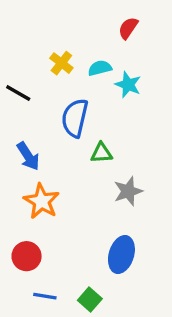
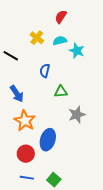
red semicircle: (128, 28) -> (61, 17), moved
blue semicircle: (75, 118) -> (45, 71), size x0.6
blue ellipse: (121, 255) -> (48, 140), moved
red circle: (27, 256) -> (26, 154), moved

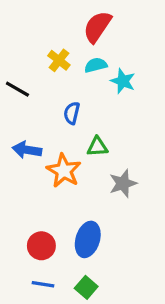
red semicircle: (61, 17) -> (97, 27), size x1.5
blue arrow: (17, 94) -> (27, 150), turned 132
orange star: (25, 121) -> (64, 171), moved
blue ellipse: (48, 140) -> (88, 239), moved

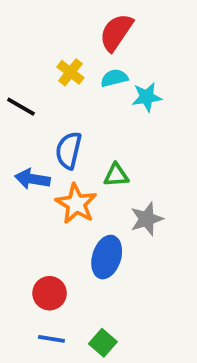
cyan star: (123, 81) -> (147, 97), turned -30
blue semicircle: (72, 113) -> (69, 150), moved, size x1.4
blue ellipse: (88, 239) -> (107, 257), moved

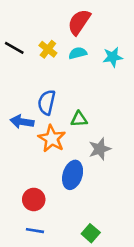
cyan star: (147, 97) -> (113, 57), moved
black line: (21, 107) -> (14, 48), moved
green square: (103, 343) -> (91, 233), moved

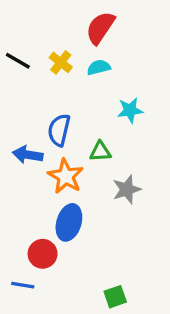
cyan star: (113, 57) -> (130, 110), moved
blue ellipse: (73, 175) -> (69, 222), moved
blue line: (35, 231) -> (23, 285), moved
green square: (91, 233) -> (115, 297), turned 30

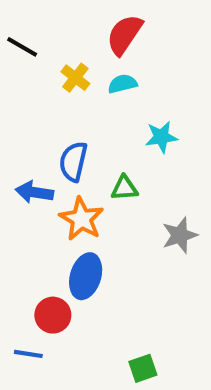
black line: (18, 61) -> (22, 47), moved
gray star: (127, 189) -> (180, 235), moved

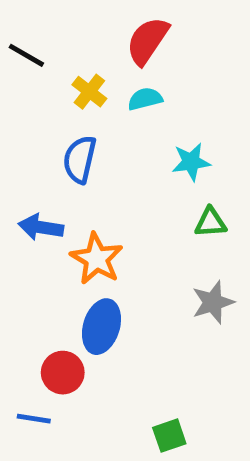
blue semicircle: (73, 162) -> (80, 159), moved
green triangle: (124, 188) -> (210, 222), moved
gray star: (180, 235) -> (213, 302), moved

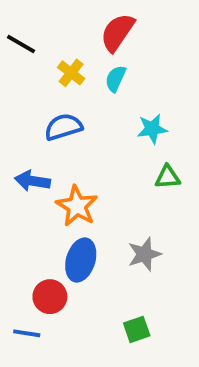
cyan semicircle: (145, 99) -> (115, 79), turned -52
blue semicircle: (80, 159) -> (63, 127), turned 60
gray star: (213, 302) -> (144, 254), moved
green square: (169, 436) -> (137, 329), moved

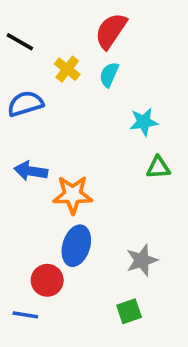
blue semicircle: (63, 127) -> (25, 104), moved
orange star: (77, 206) -> (73, 195), turned -30
gray star: (144, 254) -> (142, 260), moved

